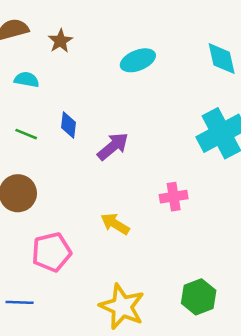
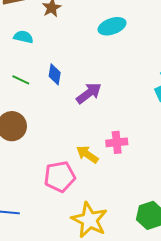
pink cross: (174, 197) -> (117, 142), moved
pink pentagon: (51, 252) -> (60, 177), moved

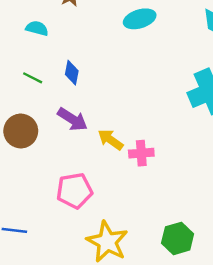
purple arrow: (89, 93) -> (72, 119), moved, turned 68
yellow arrow: (87, 154) -> (111, 140), moved

